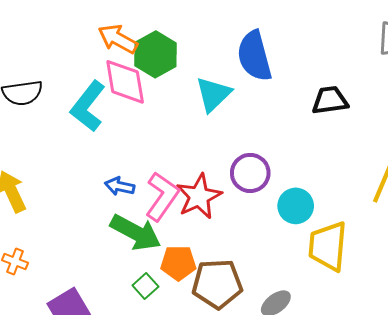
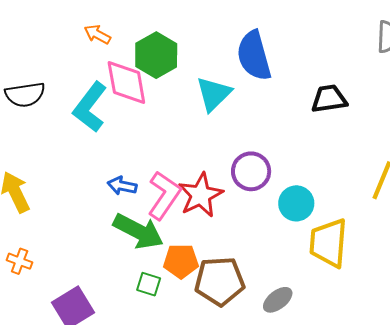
orange arrow: (118, 39) -> (97, 34), moved, size x0.7
green square: (145, 286) -> (149, 284), turned -30

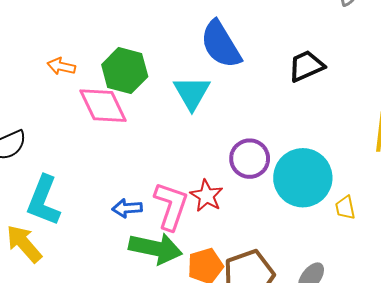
cyan L-shape: (90, 107) -> (44, 201), moved
red star: (201, 195) -> (207, 196), size x0.7
cyan circle: (296, 203) -> (303, 178), size x1.6
yellow trapezoid: (328, 243) -> (345, 208), size x0.5

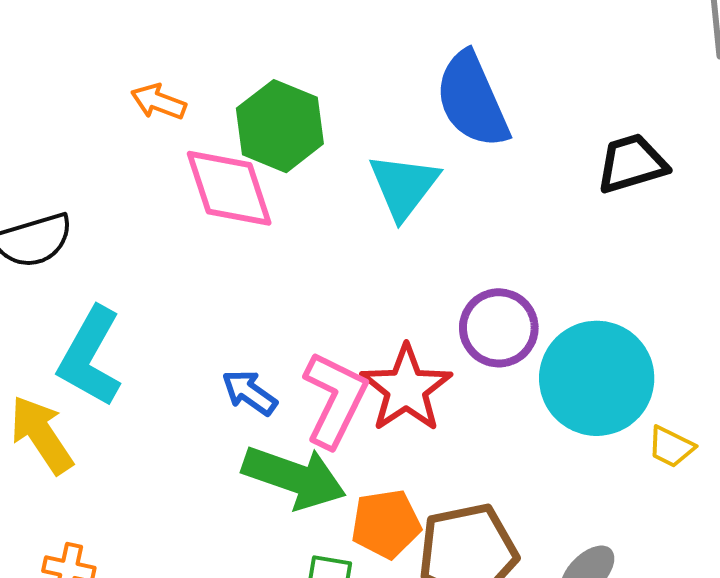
red star: (207, 196) -> (406, 389), size x1.4
blue arrow: (127, 208) -> (249, 392), turned 32
yellow trapezoid: (345, 208) -> (671, 447), turned -60

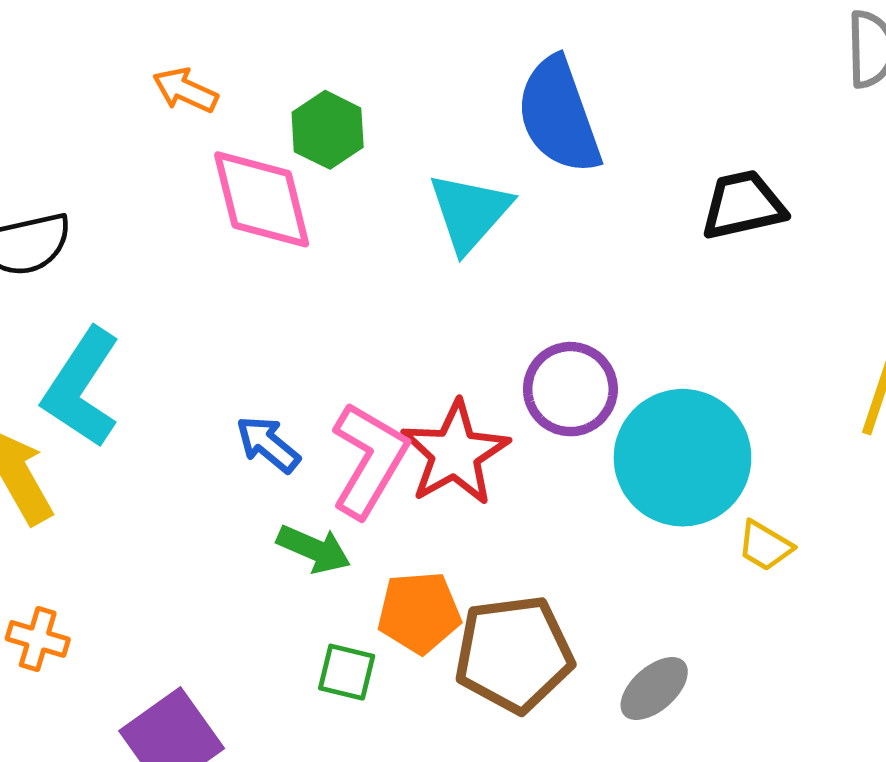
green hexagon: (280, 126) -> (328, 130), size x0.7
green arrow: (294, 477) -> (314, 549), size x0.6

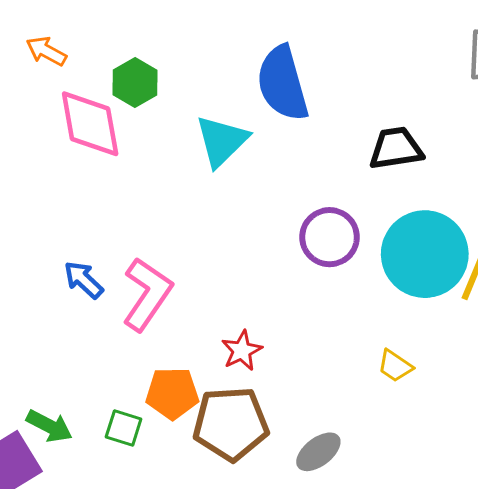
purple circle: (570, 389) -> (330, 237), moved
red star: (455, 453) -> (242, 351), moved, size x0.6
cyan circle: (683, 458) -> (425, 254), moved
green arrow: (314, 549) -> (49, 426), moved

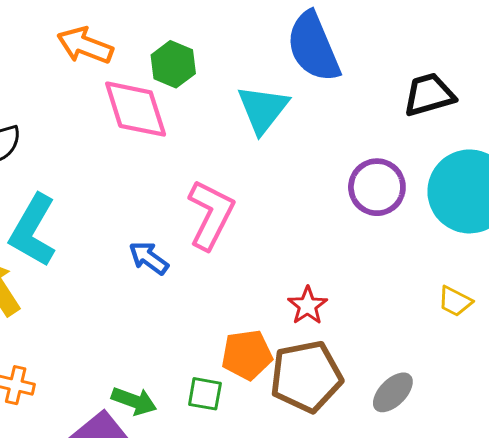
orange arrow: (46, 51) -> (85, 45), size x1.4
pink L-shape: (147, 294) -> (211, 215), moved

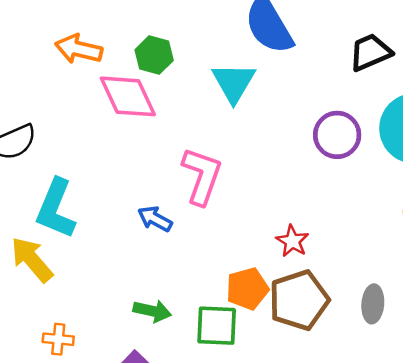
gray ellipse: (393, 392) -> (373, 304), turned -33
green square: (205, 394) -> (217, 326), size x1.5
green arrow: (134, 401) -> (152, 311), moved

